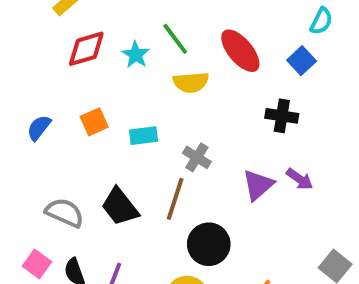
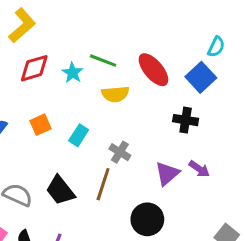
green line: (175, 39) -> (103, 61), turned -32
blue square: (302, 61) -> (201, 77), size x1.4
cyan rectangle: (144, 136) -> (79, 135), turned -50
black circle: (209, 244) -> (147, 219), moved

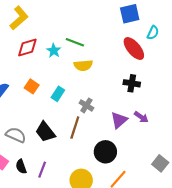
red ellipse: (153, 70) -> (134, 49), moved
blue square: (201, 77) -> (130, 14), moved, turned 30
orange square: (40, 125) -> (32, 86), turned -32

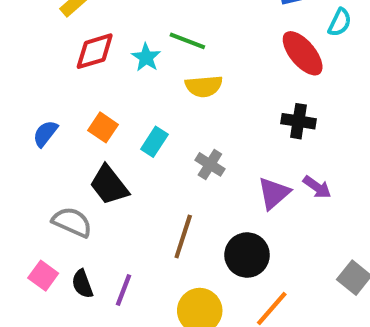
brown line: (75, 128) -> (183, 236), moved
black trapezoid: (45, 132) -> (109, 185), moved

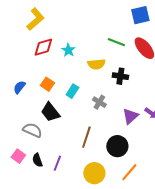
green line: (187, 41) -> (116, 42), moved
black cross: (298, 121) -> (120, 76), moved

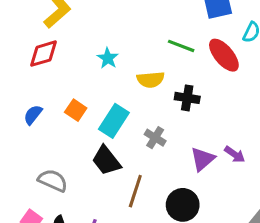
red diamond: (43, 47) -> (44, 54), moved
cyan rectangle: (72, 91) -> (114, 121), size x1.5
black trapezoid: (50, 112) -> (106, 161), moved

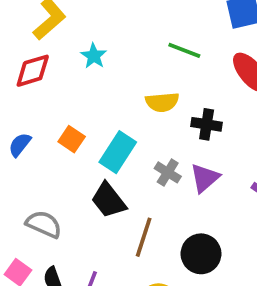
green line: (181, 46) -> (184, 50), moved
cyan star: (108, 58) -> (94, 56), moved
purple triangle: (203, 159) -> (205, 178), moved

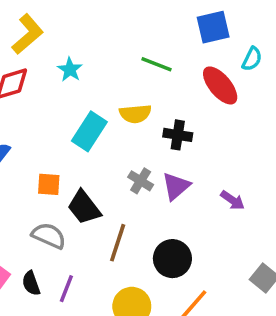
orange square: (72, 139) -> (49, 184), moved, turned -30
cyan rectangle: (118, 152) -> (89, 131), moved
gray semicircle: (44, 224) -> (49, 236), moved

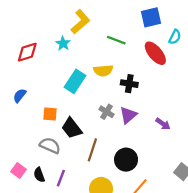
yellow L-shape: (28, 34) -> (80, 22), moved

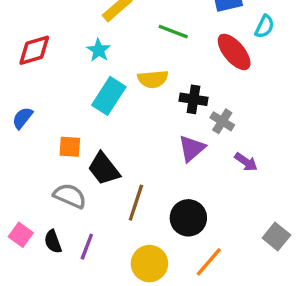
cyan star: (63, 43) -> (99, 50), moved
gray cross: (106, 112) -> (222, 121), moved

